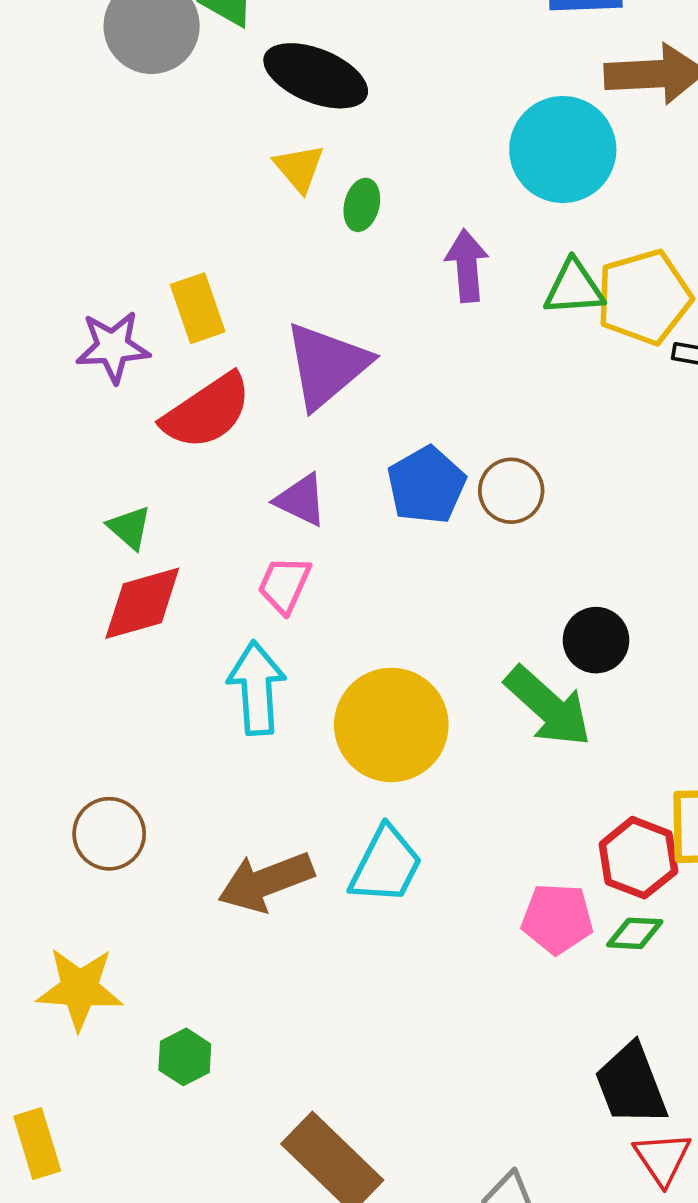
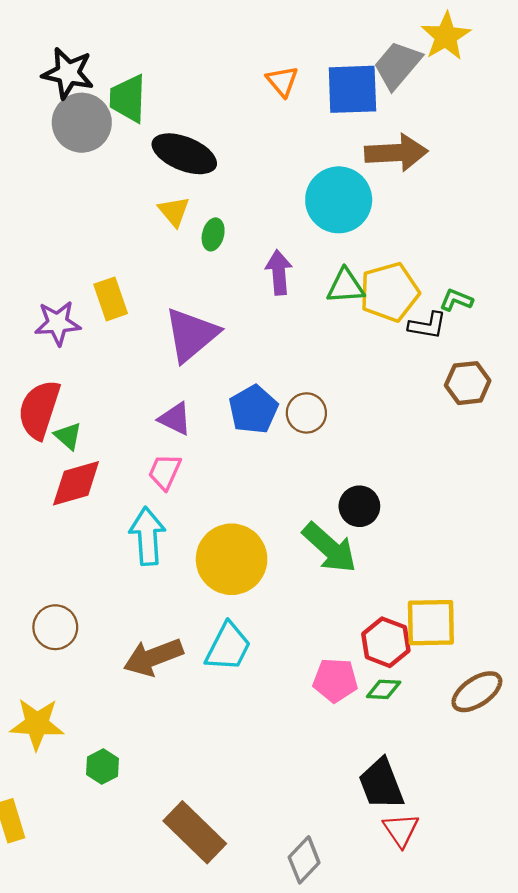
red semicircle: (207, 411) -> (39, 410), moved, turned 142

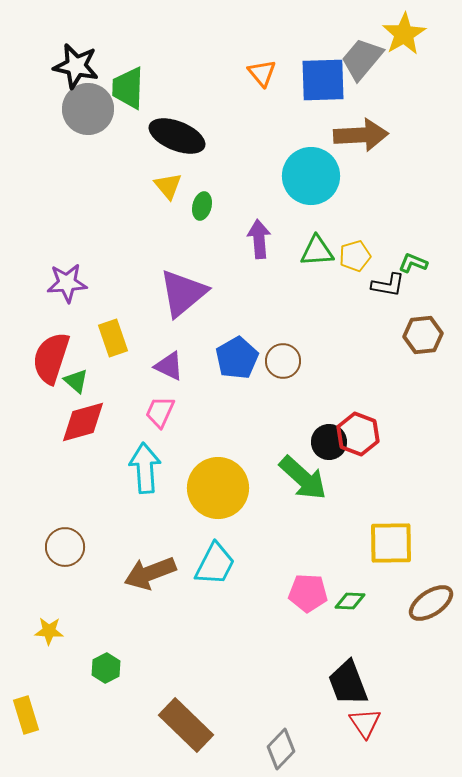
yellow pentagon: (389, 292) -> (355, 256), size x0.6
yellow rectangle: (111, 299) -> (113, 338), moved
red hexagon: (386, 642) -> (358, 434), moved
yellow star: (37, 724) -> (49, 631), size x0.6

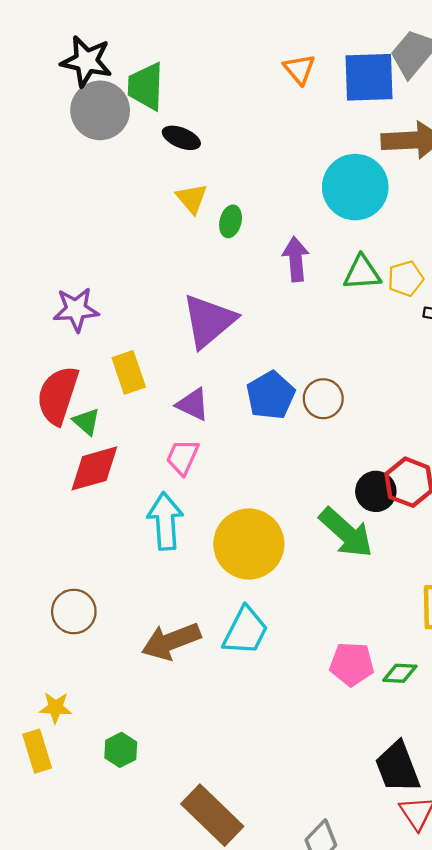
black ellipse: (177, 136) -> (181, 138), moved, size x0.6
yellow rectangle: (26, 715) -> (37, 751), moved

